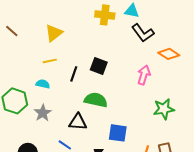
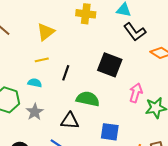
yellow cross: (105, 15) -> (86, 14), moved
black square: (99, 66) -> (110, 65), moved, size x1.4
pink arrow: (144, 75) -> (136, 93), moved

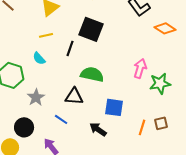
black square: (110, 65) -> (91, 29), moved
cyan semicircle: (35, 83) -> (39, 58), turned -144
gray star: (35, 112) -> (36, 97), moved

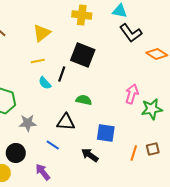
cyan semicircle: (39, 58) -> (45, 83), moved
green semicircle: (92, 74) -> (84, 100), size x0.7
gray star: (36, 97) -> (28, 123), turned 30

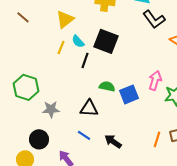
yellow line: (38, 61) -> (61, 47), turned -56
cyan semicircle: (45, 83) -> (78, 41), moved
blue square: (106, 133) -> (129, 94), moved, turned -30
blue line: (53, 145) -> (84, 135), moved

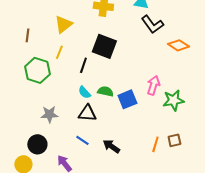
brown line: (23, 17) -> (27, 35), moved, turned 56
cyan semicircle: (78, 41) -> (84, 92), moved
green hexagon: (26, 87) -> (37, 70), moved

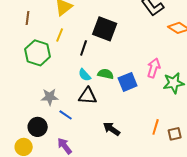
blue line: (82, 140) -> (66, 115), moved
brown square: (174, 140) -> (175, 134), moved

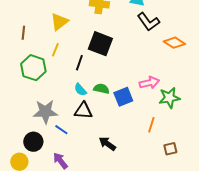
pink arrow: (154, 68) -> (149, 83), turned 60
gray star: (50, 97) -> (45, 112), size x1.4
orange line: (156, 127) -> (151, 125), moved

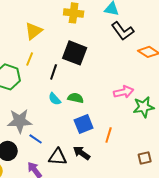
blue square: (123, 97) -> (84, 124), moved
black triangle: (83, 111) -> (58, 157), moved
orange line: (151, 125) -> (109, 135), moved

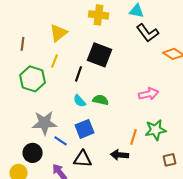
green star: (144, 107) -> (156, 130), moved
blue square: (84, 124) -> (85, 129), moved
black arrow: (82, 153) -> (120, 155), moved, turned -30

